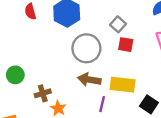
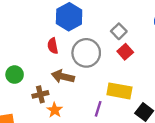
red semicircle: (30, 12) -> (53, 46), moved
red square: (126, 45) -> (125, 52), turned 35
brown arrow: (89, 80) -> (63, 77), moved

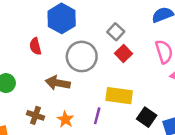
red semicircle: (53, 46) -> (35, 46), moved
brown cross: (40, 94) -> (35, 115), moved, turned 35
orange star: (55, 110) -> (65, 119), moved

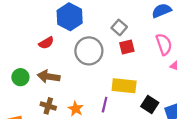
red semicircle: (35, 46) -> (46, 43), turned -104
red square: (123, 53) -> (127, 47), turned 32
brown arrow: (58, 83) -> (49, 77), moved

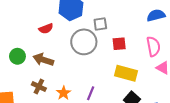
gray square: (119, 27) -> (100, 24), moved, turned 32
yellow rectangle: (124, 86) -> (126, 73), moved

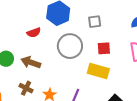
gray square: (100, 24) -> (95, 22), moved
yellow rectangle: (126, 73) -> (98, 71), moved

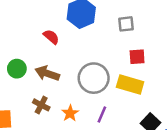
red semicircle: (34, 33) -> (51, 37), turned -120
gray circle: (70, 46) -> (94, 78), moved

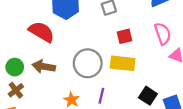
red semicircle: (51, 37) -> (41, 32), size x1.6
brown cross: (41, 105) -> (16, 90), moved, turned 35

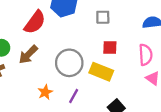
red semicircle: (41, 32) -> (35, 22), turned 80
brown arrow: (44, 67) -> (28, 55), turned -70

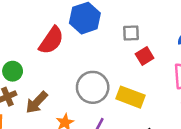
red square: (110, 47) -> (145, 56), moved, turned -32
brown arrow: (28, 55) -> (37, 102), moved

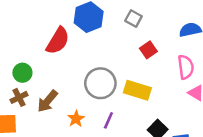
gray square: (131, 33) -> (134, 19), moved, turned 35

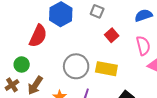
green circle: (22, 73) -> (22, 65), moved

